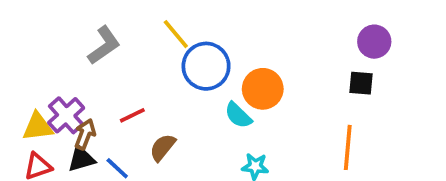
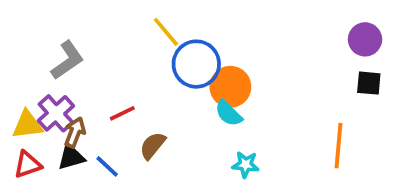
gray L-shape: (104, 45) -> (67, 60), moved
black square: (361, 83) -> (369, 83), moved
orange circle: (263, 89) -> (230, 87), moved

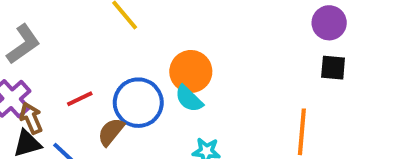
blue circle: (196, 64) -> (138, 103), moved
brown arrow: (75, 132) -> (31, 118), turned -44

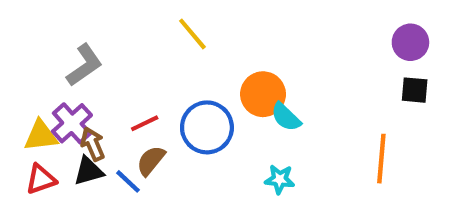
cyan semicircle: (189, 99) -> (286, 117), moved
brown semicircle: (111, 132) -> (151, 161), moved

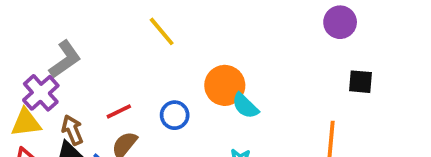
purple circle: (410, 42) -> (340, 22), moved
purple cross: (72, 123) -> (41, 93), moved
blue circle: (207, 127) -> (175, 115), size x0.6

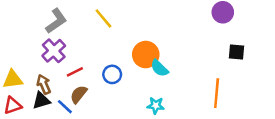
gray L-shape: (65, 59) -> (56, 21), moved
purple cross: (41, 93) -> (54, 51), moved

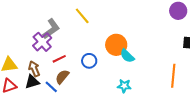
gray L-shape: (56, 21) -> (51, 29), moved

